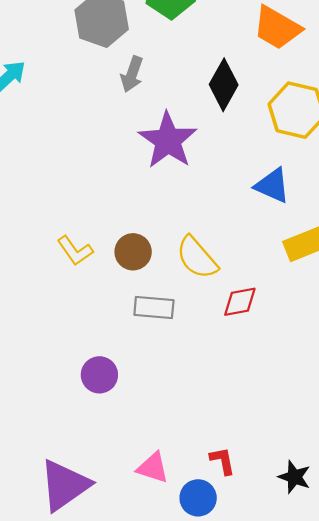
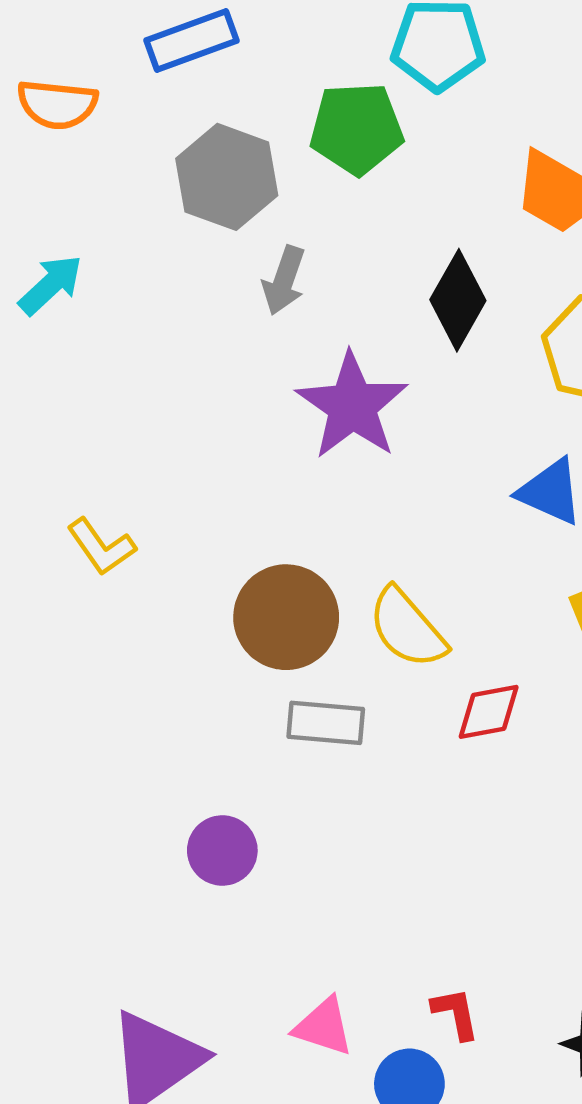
yellow L-shape: (75, 251) -> (101, 547), moved
brown circle: (133, 252) -> (286, 617), size x1.5

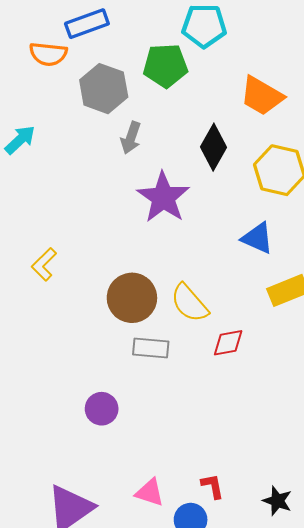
orange semicircle: (57, 104) -> (48, 54), moved
yellow L-shape: (101, 547) -> (44, 264), turned 80

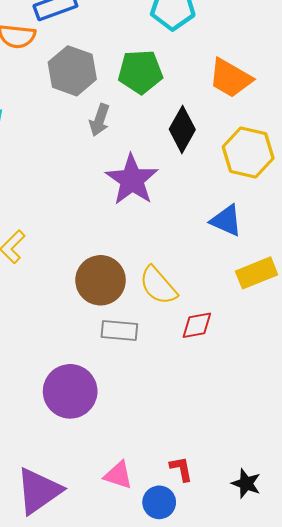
green pentagon: (165, 66) -> (140, 72), moved
purple circle: (102, 409) -> (70, 391), size x1.6

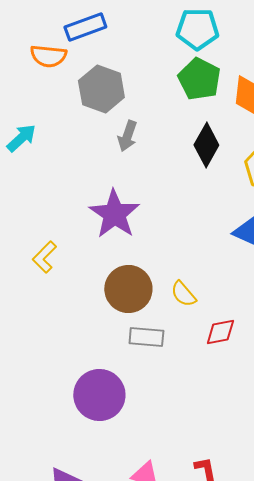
green pentagon: (140, 72) -> (199, 79), moved, turned 30
purple star: (132, 180) -> (114, 214), moved
yellow semicircle: (158, 286) -> (183, 294), size x0.7

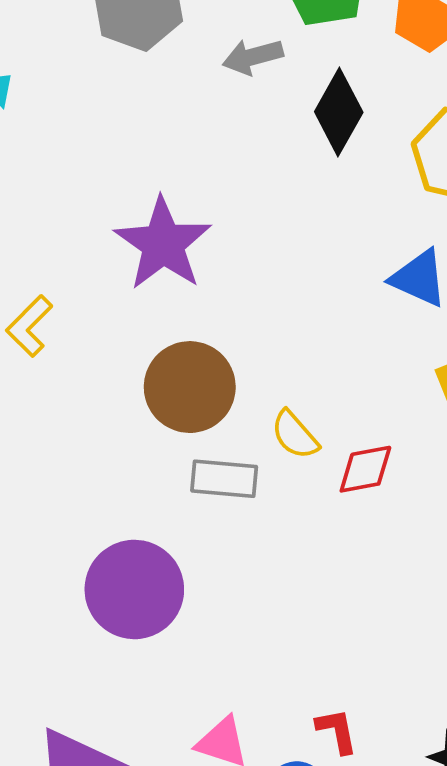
gray arrow: (127, 136) -> (253, 57), moved, turned 56
yellow semicircle: (183, 294) -> (295, 435), moved

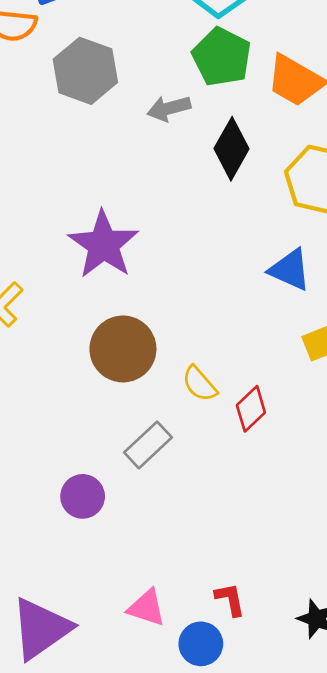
red diamond: (365, 469) -> (251, 409), turned -33
gray rectangle: (224, 479) -> (148, 445), moved, turned -48
purple circle: (134, 589) -> (83, 496), size x0.6

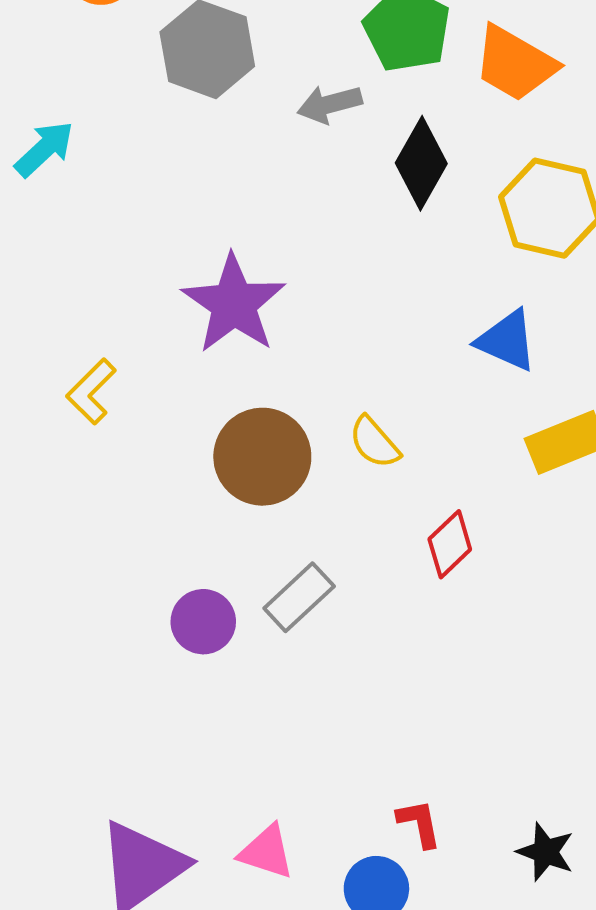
yellow semicircle: (199, 384) -> (374, 442), moved
purple circle: (83, 496) -> (203, 622), moved
pink triangle: (147, 608) -> (266, 852), moved

